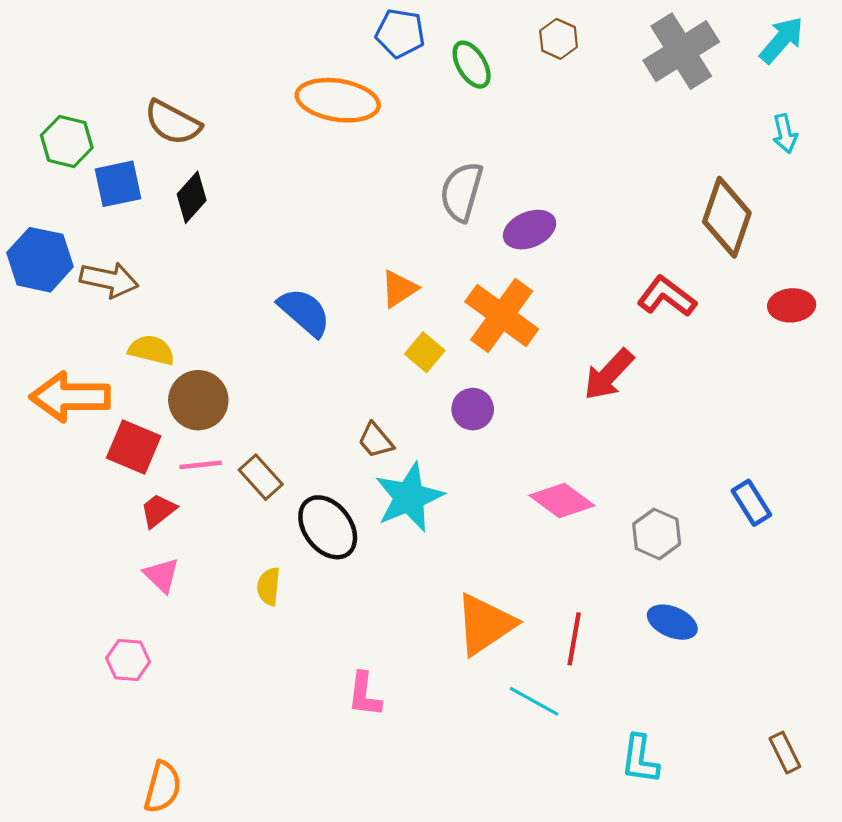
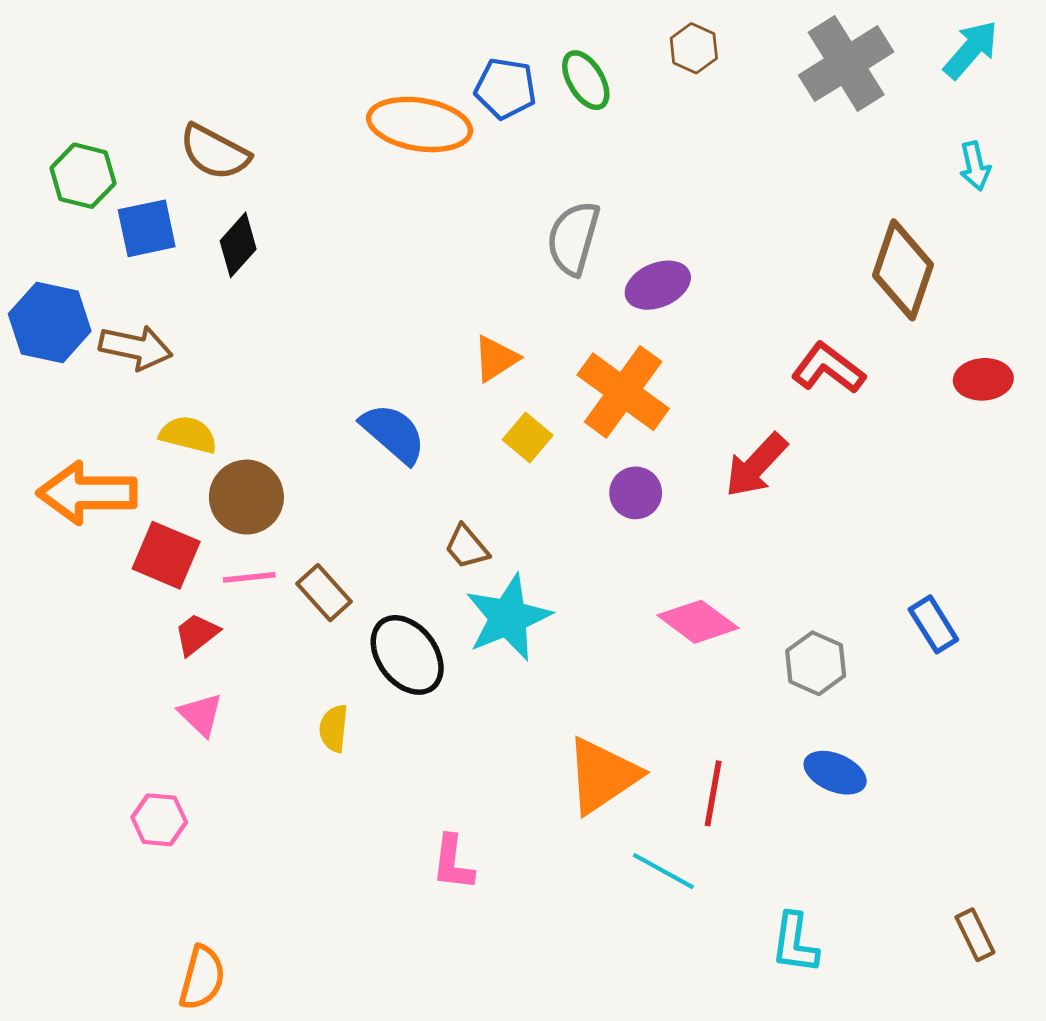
blue pentagon: (400, 33) -> (505, 88), moved
blue semicircle: (304, 312) -> (393, 433), moved
purple circle: (473, 409) -> (636, 493), moved

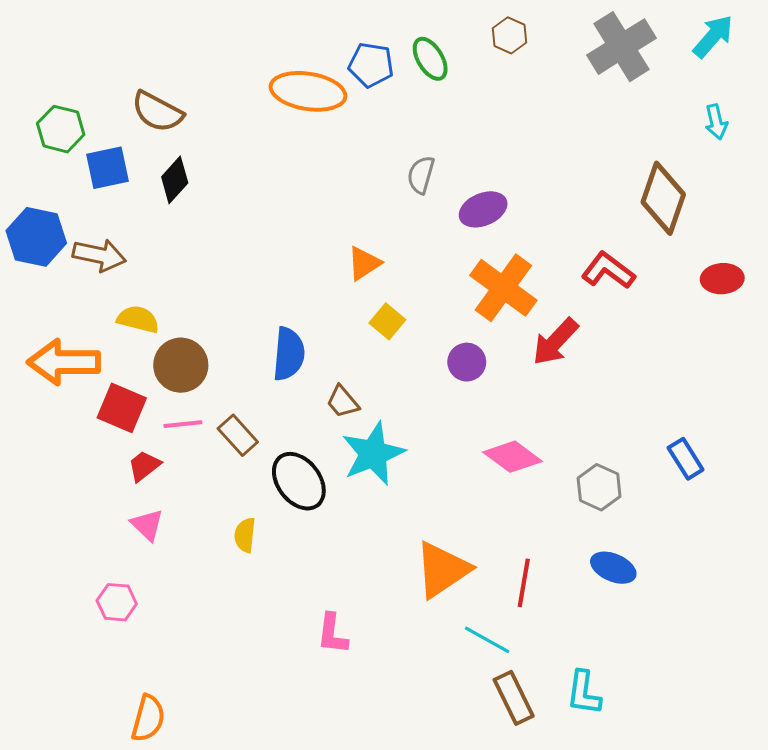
gray semicircle: (573, 238) -> (421, 175), size x0.7
orange cross: (623, 392) -> (503, 288), moved
blue semicircle: (393, 433) -> (289, 354), moved, turned 54
brown rectangle: (975, 935) -> (514, 698), moved, size x1.4

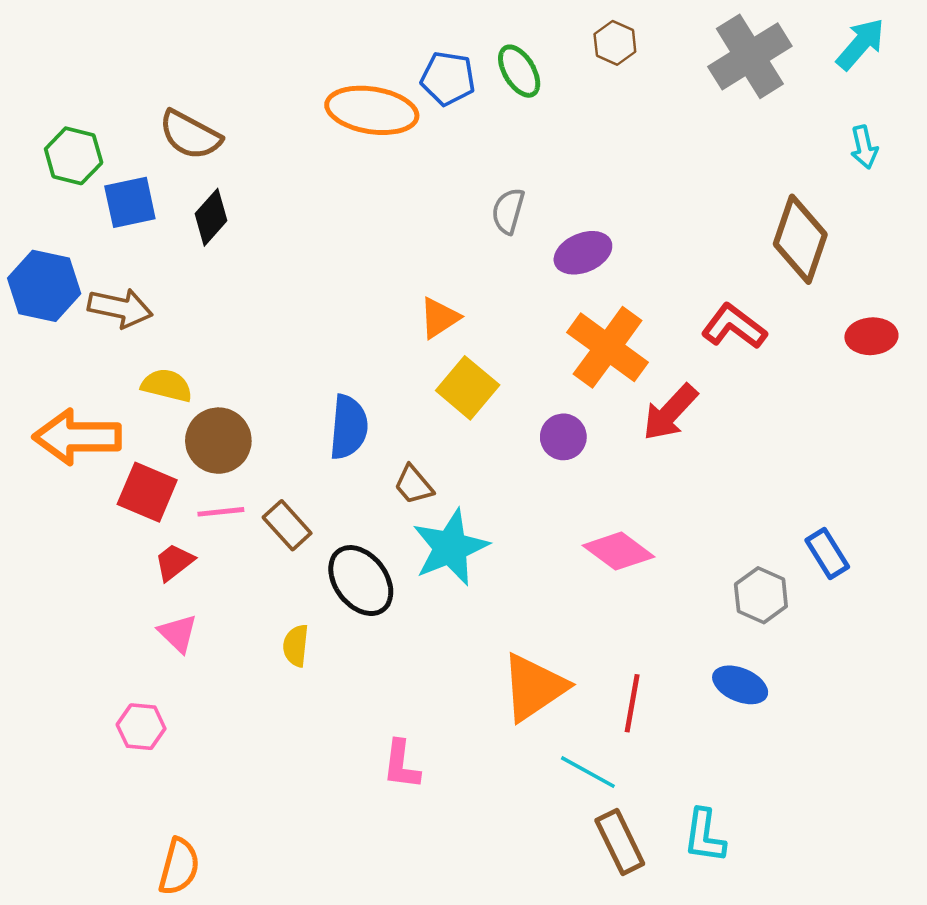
yellow square: (387, 321) -> (468, 388), size x1.4
gray hexagon: (599, 487) -> (761, 595), moved

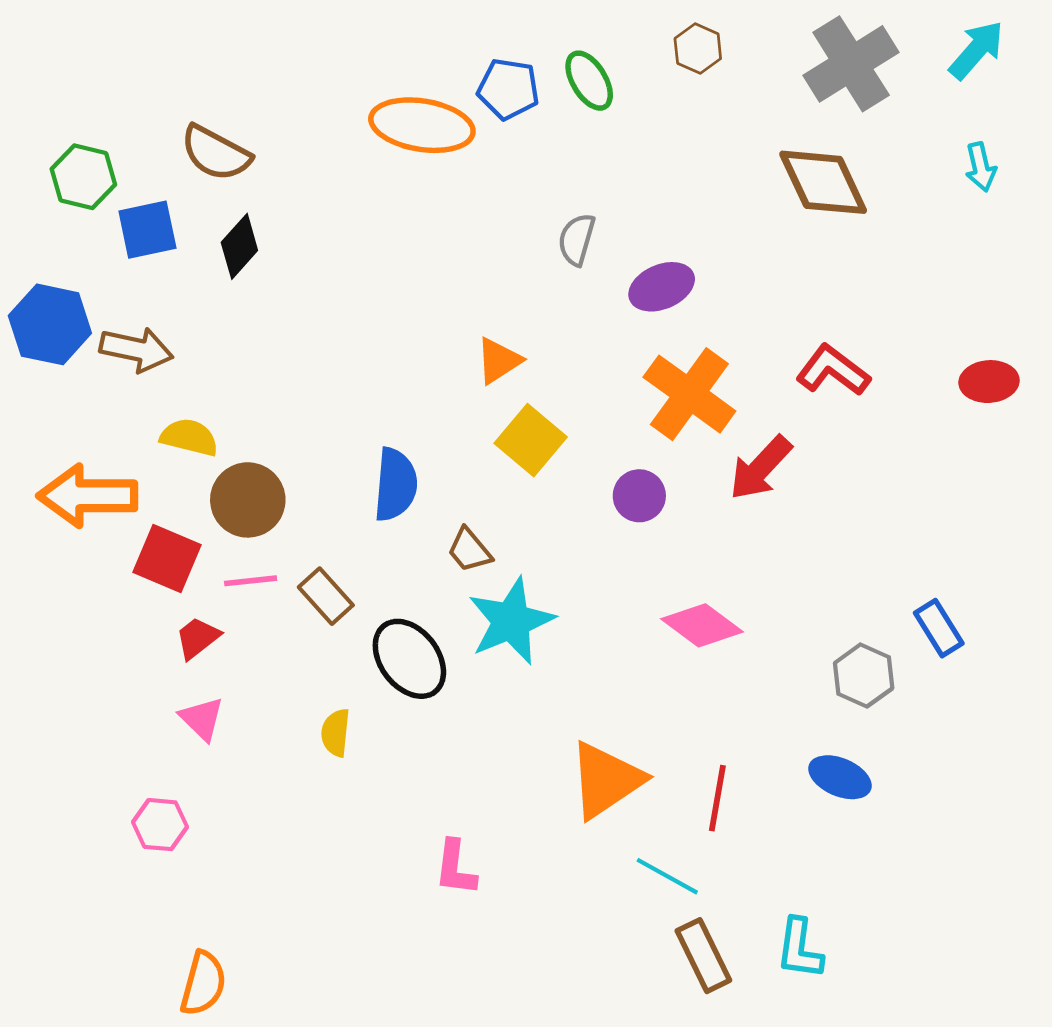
brown diamond: (800, 239) -> (823, 182), moved, turned -44

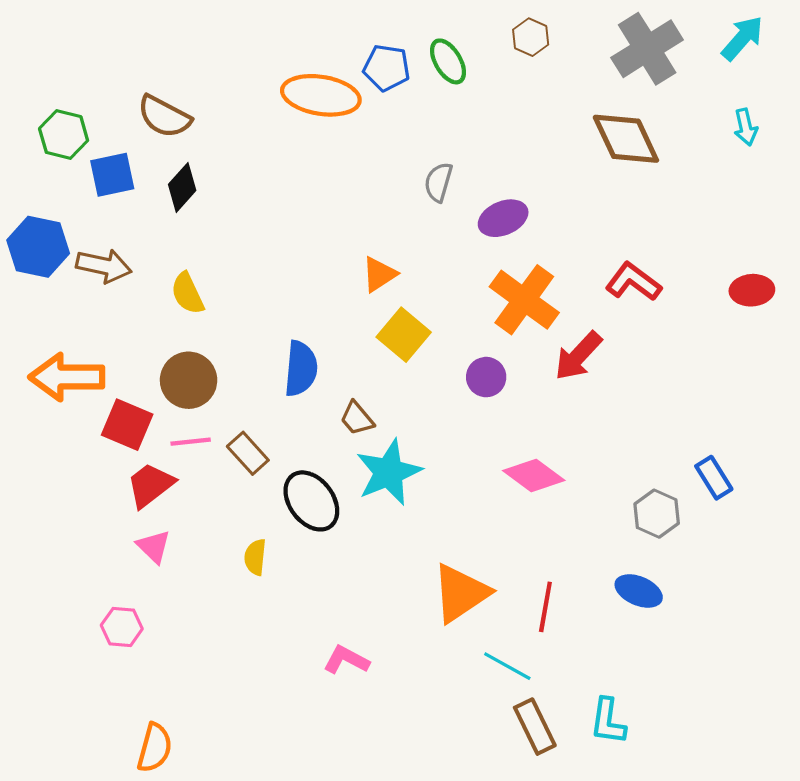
yellow semicircle: (189, 437) -> (187, 293), moved, turned -129
red trapezoid: (198, 638) -> (150, 485), size x1.4
pink L-shape: (455, 868) -> (346, 660), turned 111

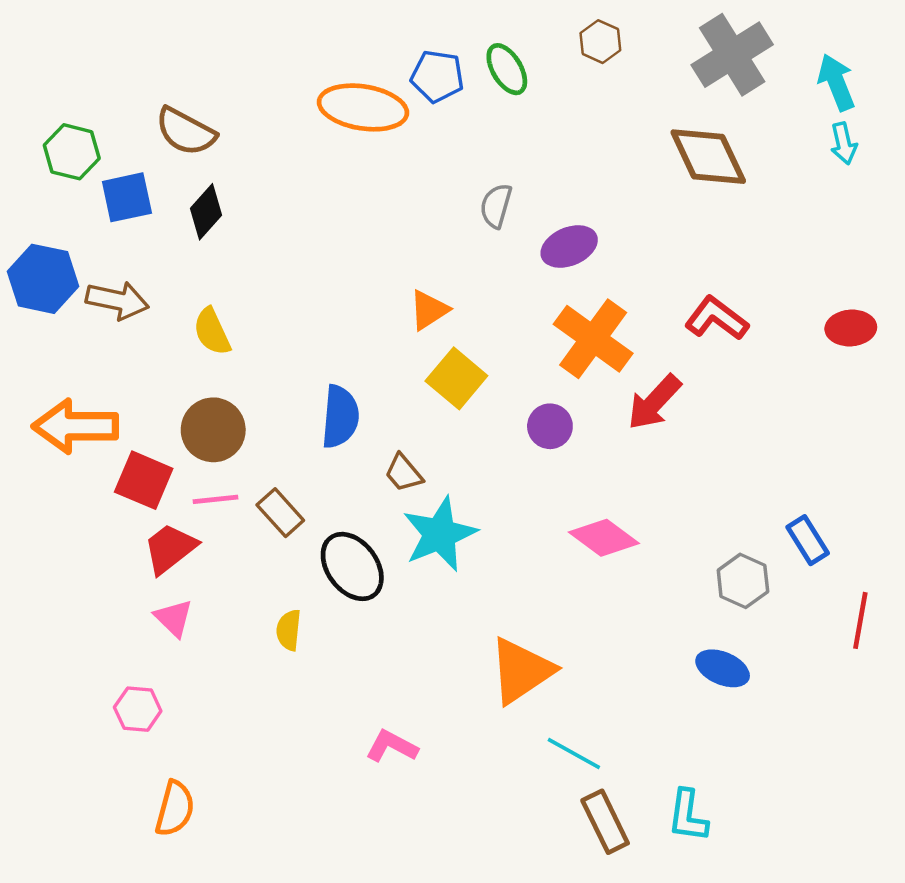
cyan arrow: (742, 38) -> (836, 82), moved, turned -63
red line: (545, 607) -> (860, 620), moved
orange semicircle: (155, 748) -> (175, 809), moved

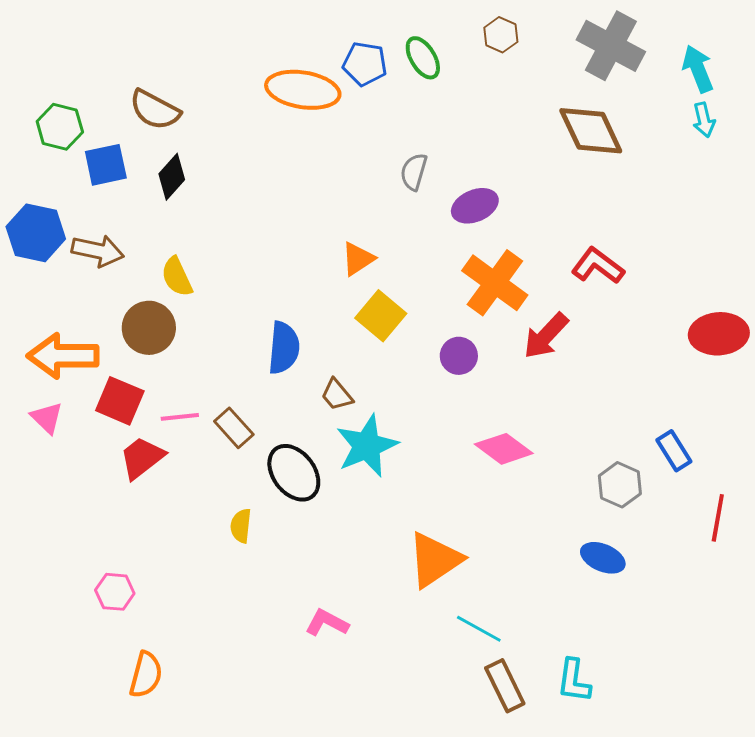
gray cross: (732, 55) -> (611, 46), turned -30
red ellipse: (851, 328) -> (719, 334), moved, size x1.4
brown circle: (213, 430) -> (149, 328), moved
pink triangle: (174, 618) -> (47, 418), moved

